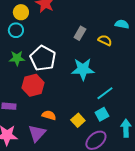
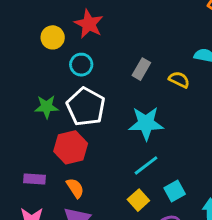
cyan circle: (16, 30) -> (81, 65), moved
cyan line: (105, 93) -> (146, 165), moved
orange semicircle: (49, 115) -> (75, 188), moved, turned 40

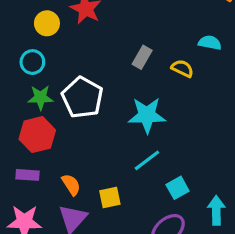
cyan circle: (81, 65) -> (32, 62), moved
red hexagon: (71, 147) -> (37, 135), moved
yellow square: (138, 200) -> (110, 197), moved, turned 30

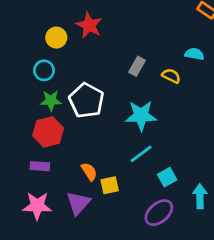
orange semicircle: (71, 185) -> (89, 172), moved

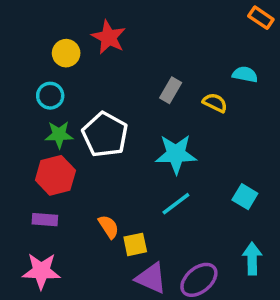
cyan square: (167, 177) -> (245, 197), moved, turned -30
purple triangle: (78, 203) -> (151, 278), moved, turned -48

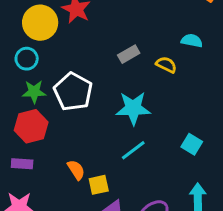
yellow circle: (66, 53) -> (40, 23), size x1.5
gray rectangle: (171, 90) -> (129, 54), turned 30

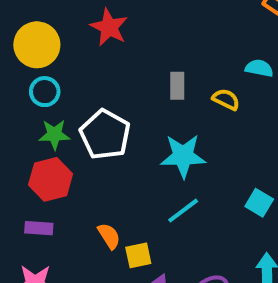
yellow circle: (40, 23) -> (37, 45), moved
gray rectangle: (129, 54) -> (177, 86), turned -60

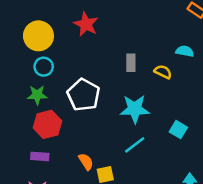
green star: (54, 134) -> (37, 95), moved
cyan square: (259, 203) -> (178, 130), moved

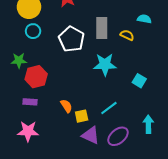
gray rectangle: (131, 63) -> (102, 28), size x1.5
green star: (37, 95) -> (19, 60), moved
white pentagon: (83, 95) -> (71, 39), moved
cyan line: (135, 145) -> (109, 108), moved

